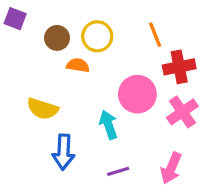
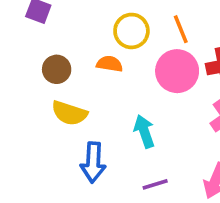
orange line: (155, 35) -> (181, 29), moved
brown circle: (57, 38) -> (57, 69), moved
pink circle: (137, 94) -> (177, 71), moved

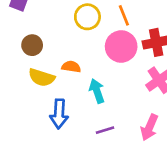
orange semicircle: (110, 64) -> (71, 67), moved

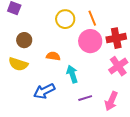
yellow semicircle: (42, 78) -> (18, 64), moved
blue arrow: (59, 114) -> (44, 91), turned 60
purple line: (105, 130) -> (85, 98), moved

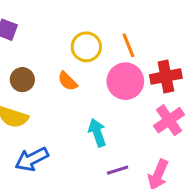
orange semicircle: (53, 56) -> (68, 81), moved, turned -144
blue arrow: (44, 91) -> (32, 159), moved

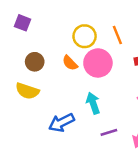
pink circle: (125, 81) -> (98, 63), moved
blue arrow: (32, 159) -> (61, 123), moved

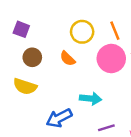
purple square: (22, 23) -> (21, 29), moved
pink circle: (98, 63) -> (111, 59), moved
cyan arrow: (93, 103) -> (91, 99), turned 115

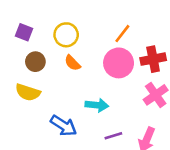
orange line: (115, 31) -> (122, 34), turned 60
yellow circle: (82, 32) -> (66, 35), moved
blue arrow: (59, 118) -> (64, 126), turned -120

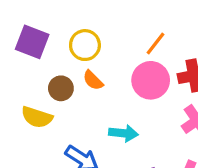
purple square: (24, 32) -> (32, 42), size x1.5
brown circle: (35, 62) -> (61, 88), moved

